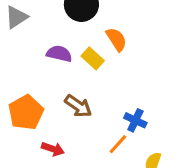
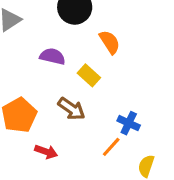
yellow rectangle: (93, 58) -> (89, 75), moved

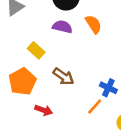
purple semicircle: (52, 56) -> (62, 27), moved
yellow rectangle: (89, 75) -> (36, 50), moved

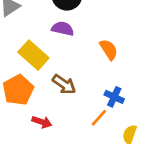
orange semicircle: (93, 24) -> (109, 50), moved
yellow rectangle: (36, 50) -> (33, 55), size x1.5

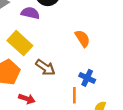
purple semicircle: (63, 29) -> (30, 13), moved
orange line: (99, 118) -> (74, 95), turned -42

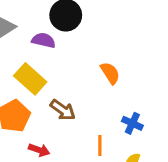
blue cross: (87, 78) -> (132, 123), moved

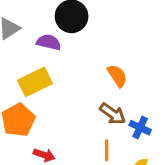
yellow rectangle: (30, 79) -> (35, 82), turned -68
brown arrow: (63, 110) -> (113, 114), moved

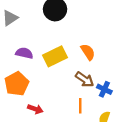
purple semicircle: (49, 42) -> (24, 53), moved
yellow rectangle: (35, 82) -> (55, 56), moved

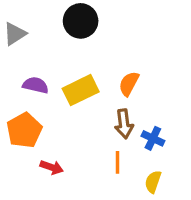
orange semicircle: (88, 52) -> (129, 84), turned -119
brown arrow: (85, 79) -> (124, 124), turned 48

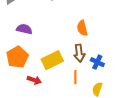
orange semicircle: (129, 84) -> (82, 28), turned -42
yellow rectangle: (81, 90) -> (52, 60), moved

